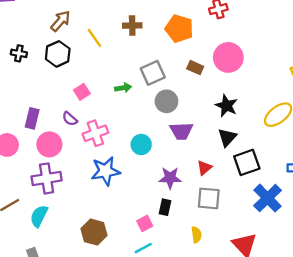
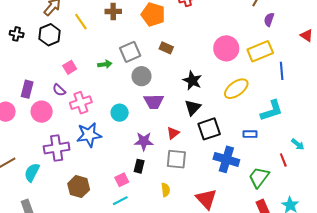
pink circle: (228, 57) -> (226, 48), moved
purple cross: (47, 178) -> (57, 148), moved
blue cross: (267, 198) -> (226, 159), turned -30

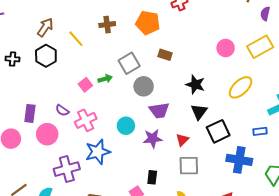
pink circle: (226, 48) -> (226, 48), size x0.7
pink square: (70, 67) -> (85, 85), moved
purple star: (144, 141) -> (153, 139), moved

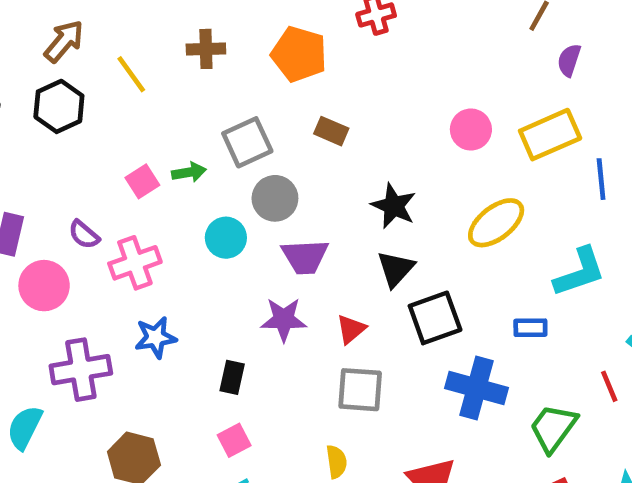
cyan circle: (126, 126) -> (226, 238), moved
blue star: (98, 152) -> (156, 337), size x0.7
black rectangle: (152, 177) -> (232, 377), moved

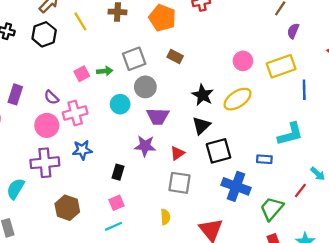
yellow ellipse: (496, 223) -> (238, 99), moved
pink circle: (44, 286) -> (47, 125), moved
red line: (609, 386) -> (300, 191), turned 56

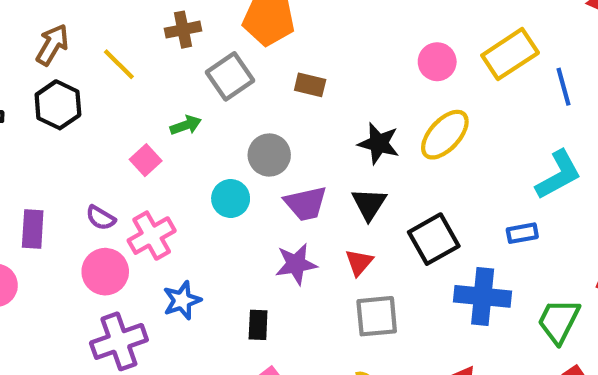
gray square: (134, 59) -> (230, 76), moved
green arrow: (105, 71) -> (186, 125), moved
black triangle: (201, 126) -> (369, 204), moved

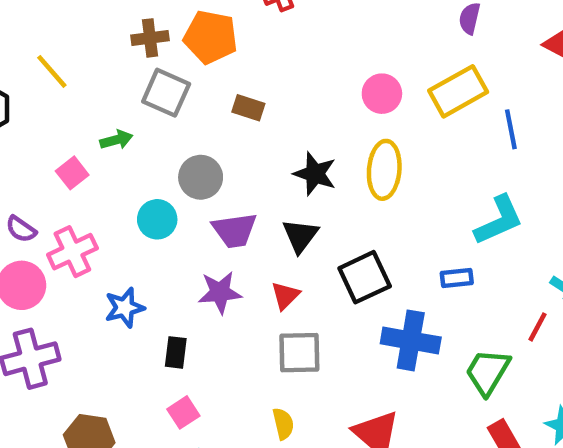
brown cross: (183, 30) -> (150, 38), moved
gray square: (230, 76) -> (166, 93), turned -36
yellow ellipse: (445, 135) -> (384, 170), turned -42
blue star: (182, 300) -> (125, 308), moved

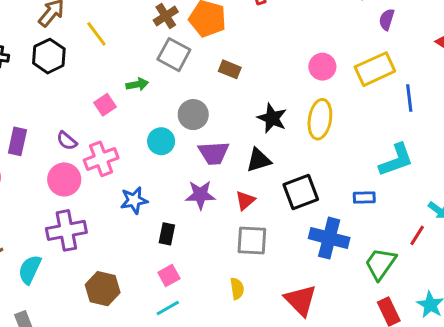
brown cross: (150, 38) -> (166, 16), turned -30
black triangle: (300, 236) -> (259, 160), turned 32

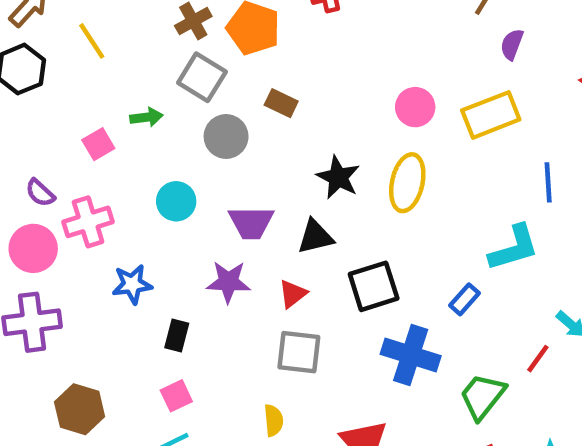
blue line: (409, 98) -> (548, 182), moved
gray circle: (193, 115) -> (226, 136), moved
blue rectangle: (364, 197) -> (465, 299), turned -50

